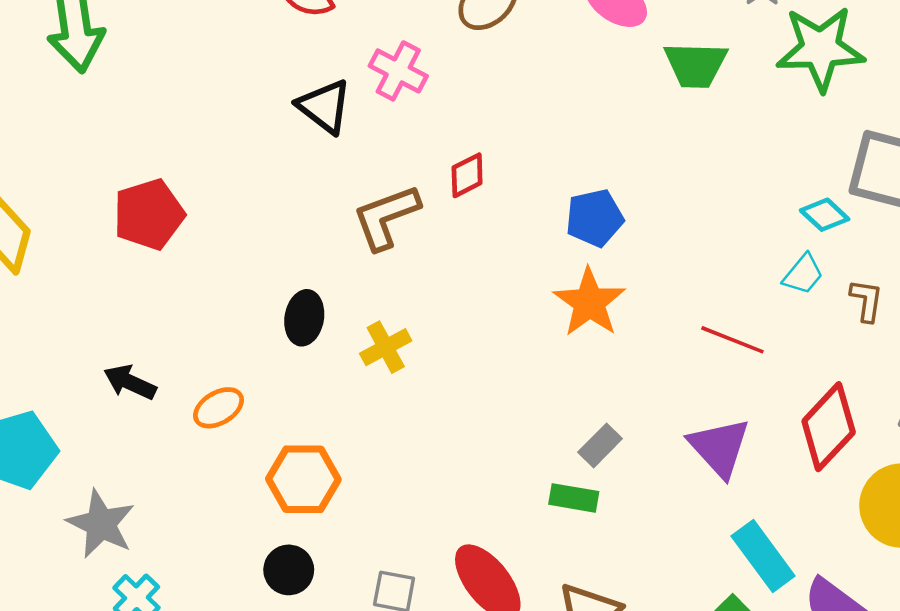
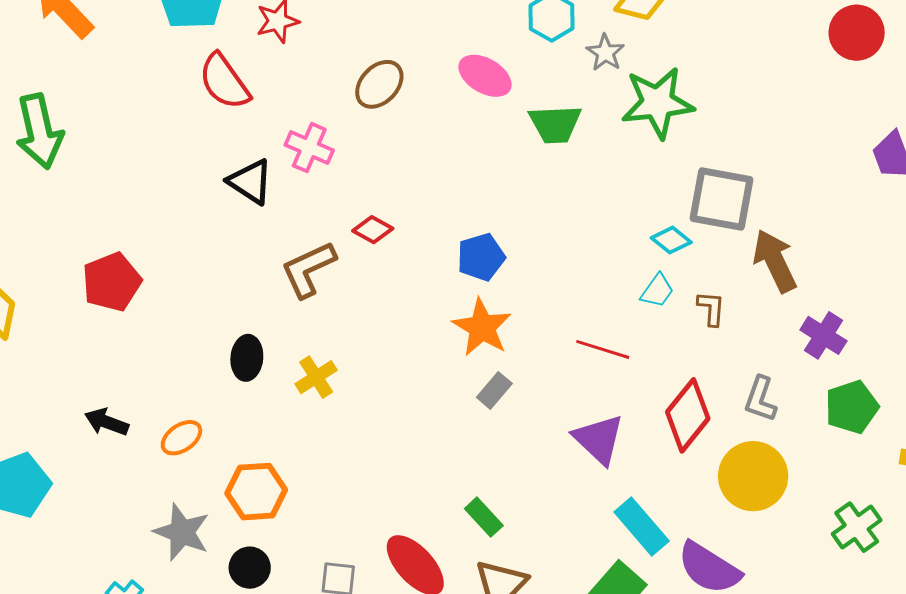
red diamond: (467, 175) -> (373, 230), turned 60
gray rectangle: (600, 445) -> (494, 390), moved
green rectangle: (574, 498) -> (484, 517), moved, turned 42
gray star: (101, 524) -> (182, 532), moved

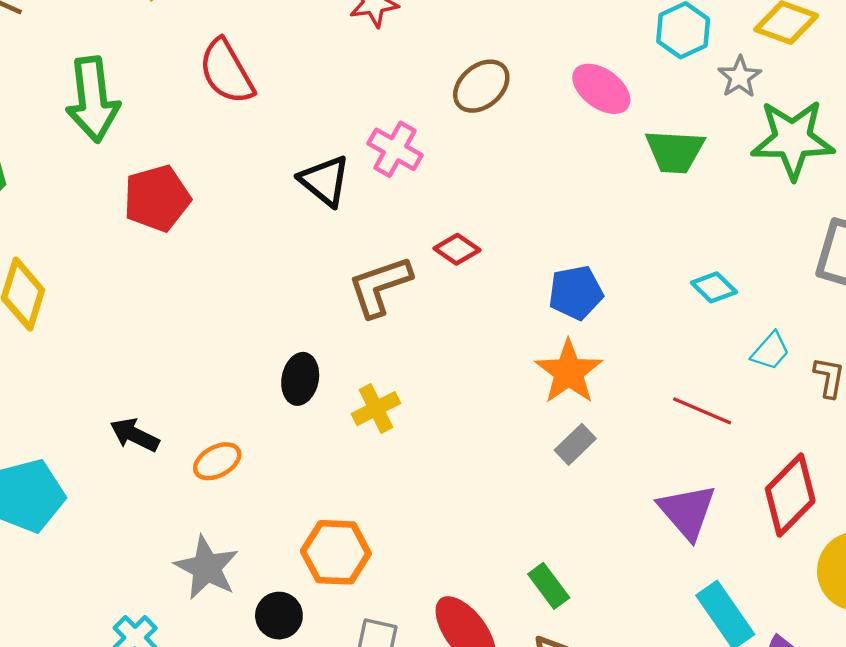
red semicircle: (224, 82) -> (226, 72), moved
cyan diamond: (671, 240) -> (714, 287), moved
red pentagon: (112, 282) -> (157, 198), moved
orange hexagon: (256, 492) -> (336, 552), moved

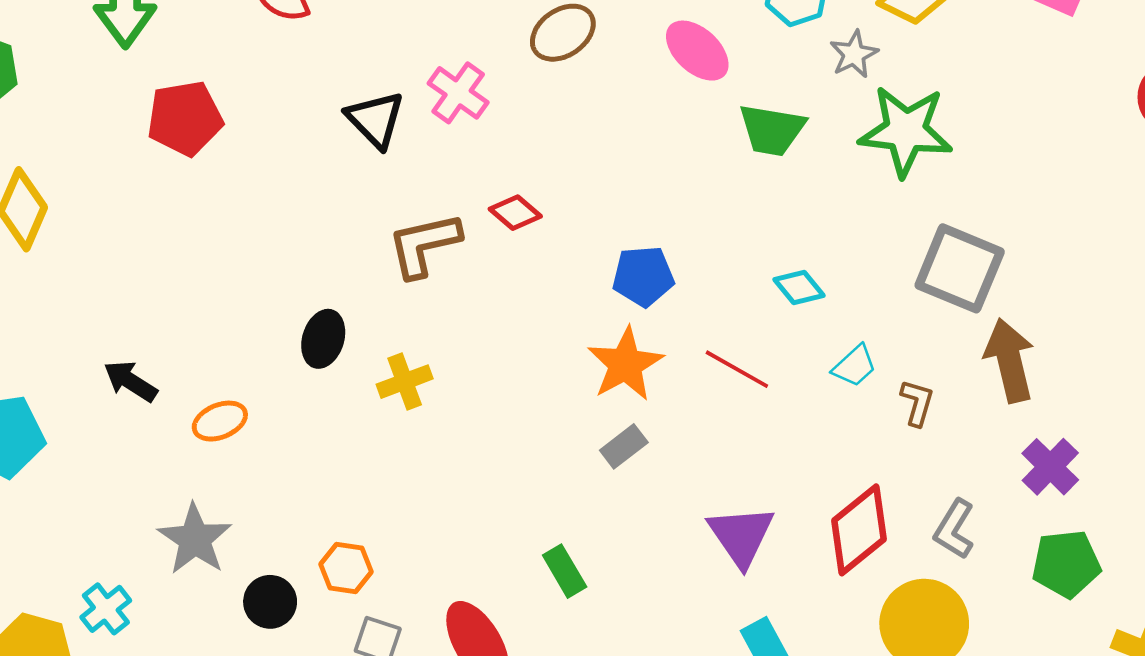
red line: (702, 411) -> (737, 369), moved
orange hexagon: (336, 552) -> (346, 568), moved, size x0.7
green rectangle: (549, 586) -> (565, 571), moved

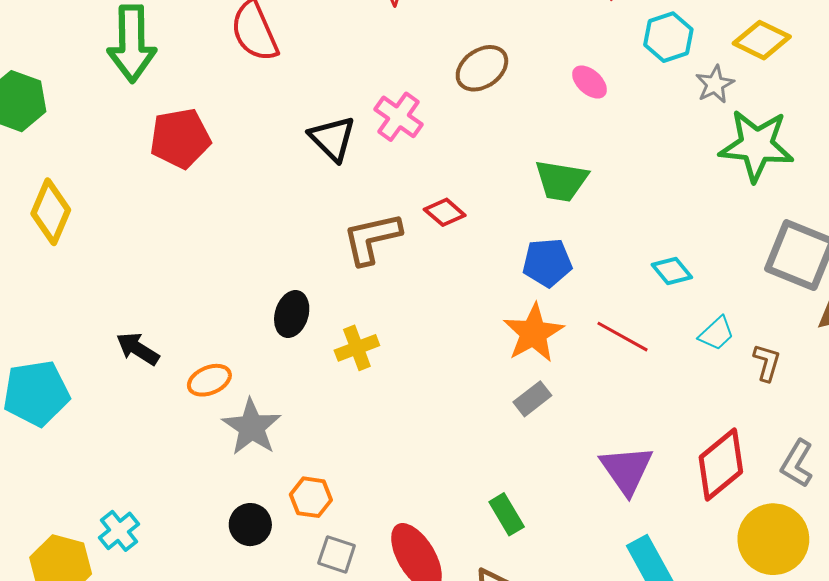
pink ellipse: (697, 51) -> (590, 82), size x0.7
green trapezoid: (772, 130) -> (561, 181), moved
gray star: (195, 539) -> (252, 427), moved
green rectangle: (565, 571) -> (507, 514), moved

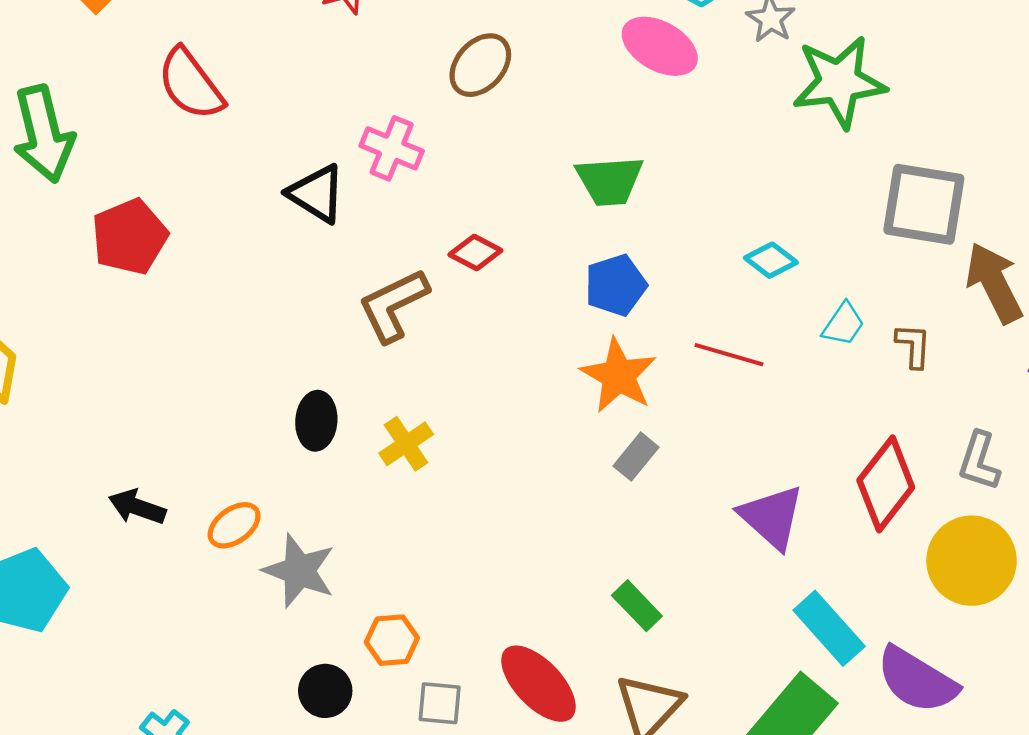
pink ellipse: (590, 82) -> (660, 46), moved, size x1.6

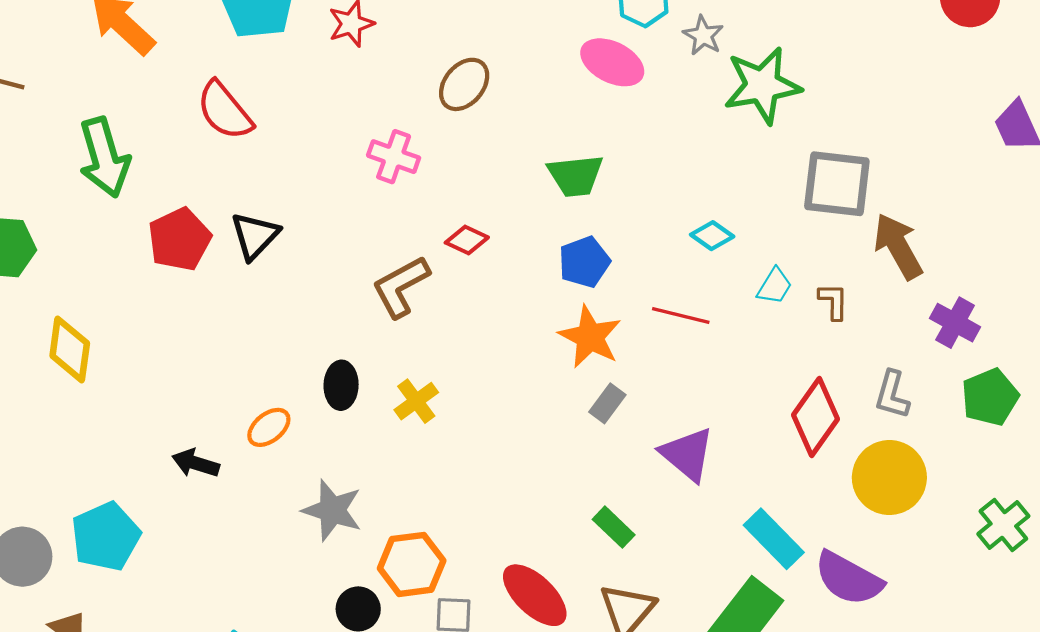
black triangle: (317, 194) -> (255, 236), moved, turned 44
purple triangle: (772, 517) -> (687, 454), moved
orange ellipse: (234, 525) -> (269, 427), moved
orange hexagon: (392, 640) -> (412, 564), size x1.5

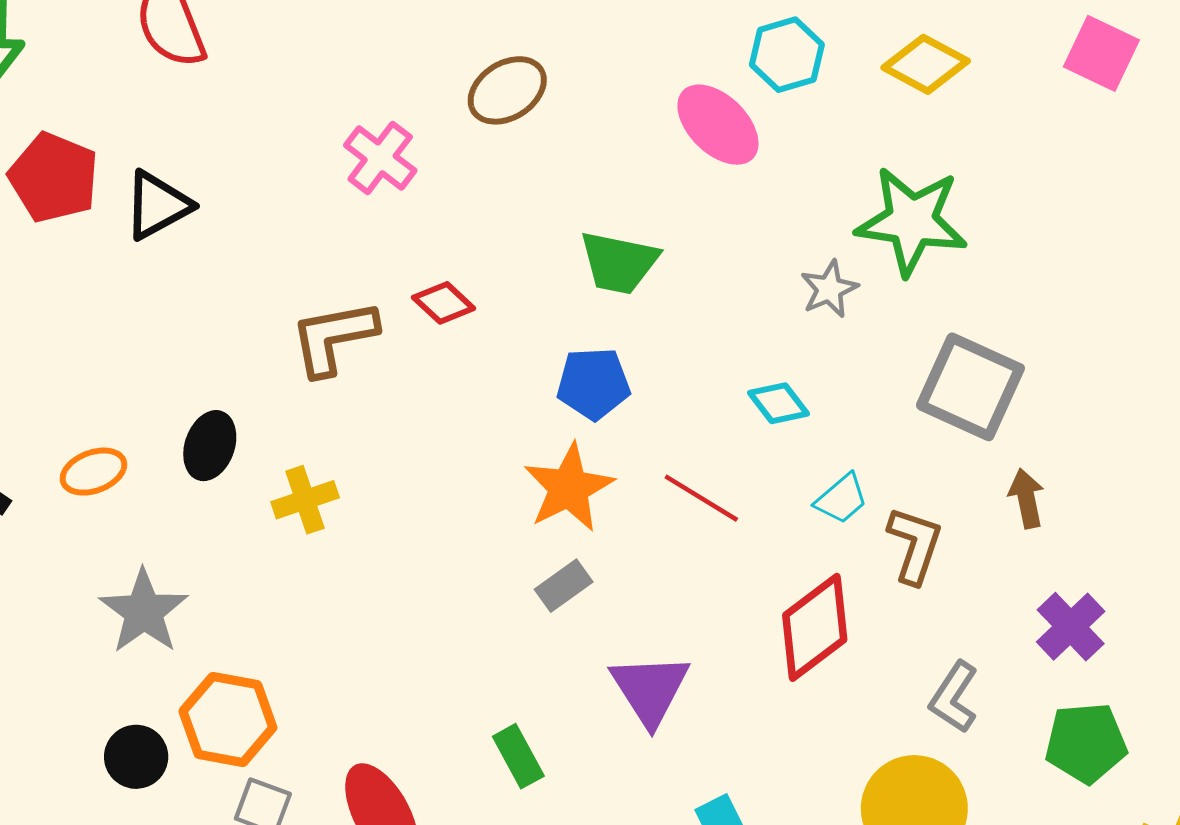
gray star: (703, 35) -> (829, 289), moved
red pentagon: (180, 239) -> (54, 178), turned 30
brown arrow: (898, 246) -> (1026, 498), size x0.6
brown L-shape: (833, 301) -> (915, 545), size x1.4
red diamond: (816, 417) -> (815, 627), moved

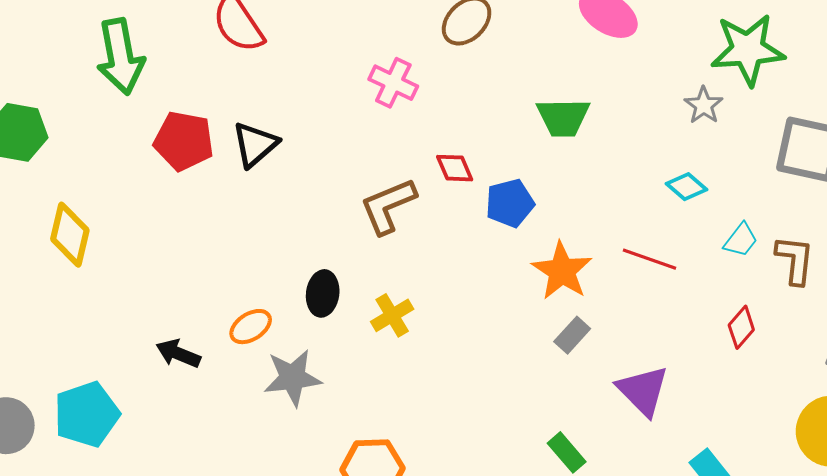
red diamond: (444, 303) -> (455, 168), turned 36
blue pentagon: (593, 384) -> (510, 203), moved
gray star: (144, 611) -> (293, 378), moved, turned -30
red diamond: (815, 627) -> (741, 327), size x0.6

